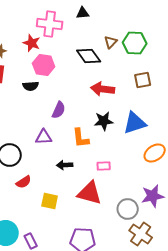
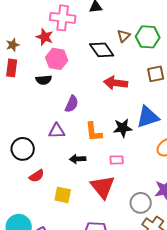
black star: (104, 121) -> (123, 128), moved
red triangle: (90, 193) -> (103, 187), turned 36

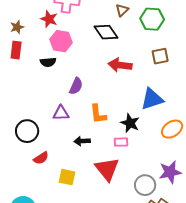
brown triangle: (124, 36) -> (122, 10), moved
black star: (123, 128) -> (130, 123), moved, turned 30

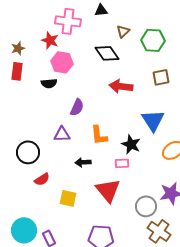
blue triangle: (152, 99) -> (153, 120), turned -45

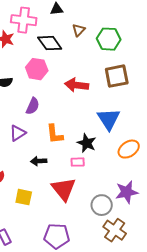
black diamond: (107, 53) -> (50, 43), moved
pink hexagon: (62, 62) -> (37, 69), moved
brown square: (161, 77) -> (117, 76), size x1.4
purple triangle: (62, 134) -> (18, 133), turned -30

